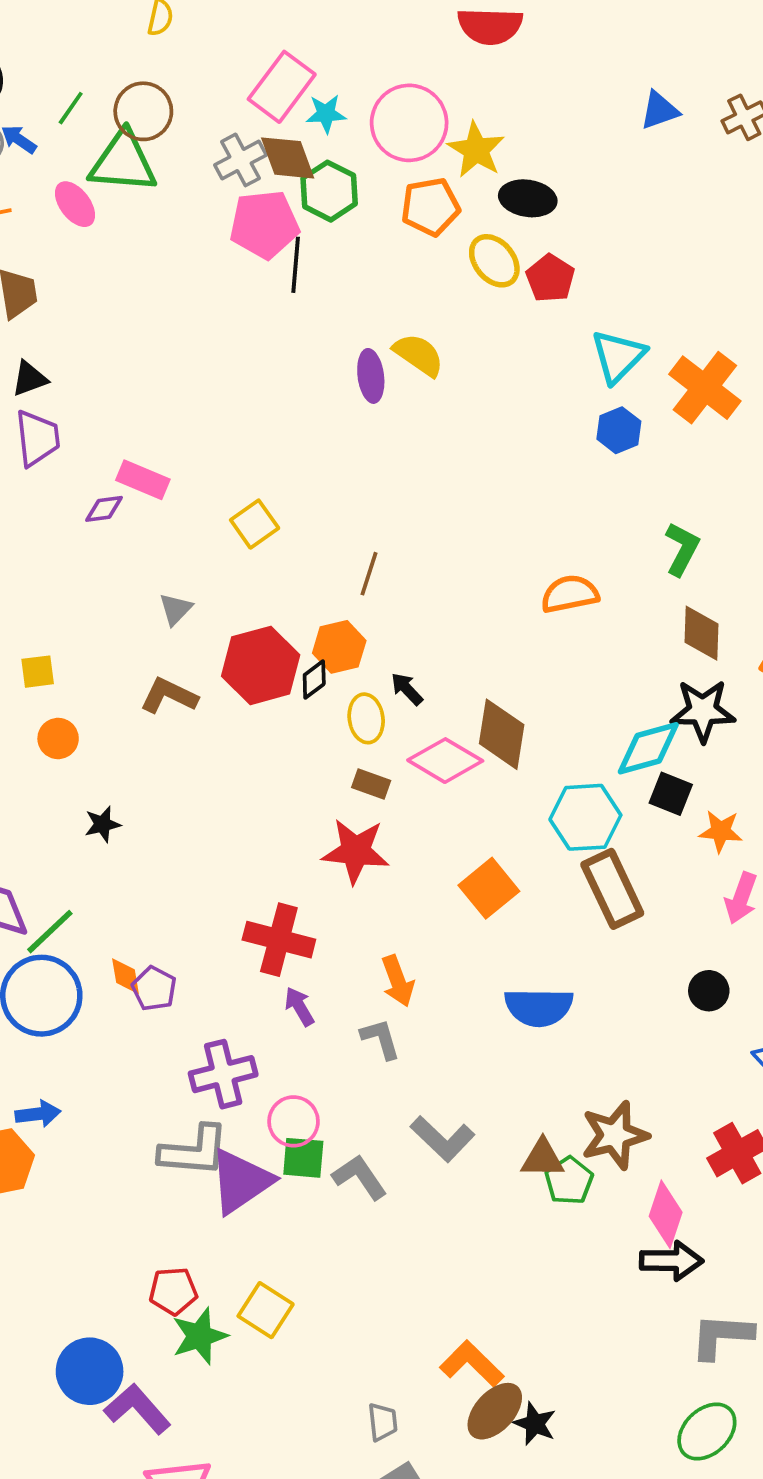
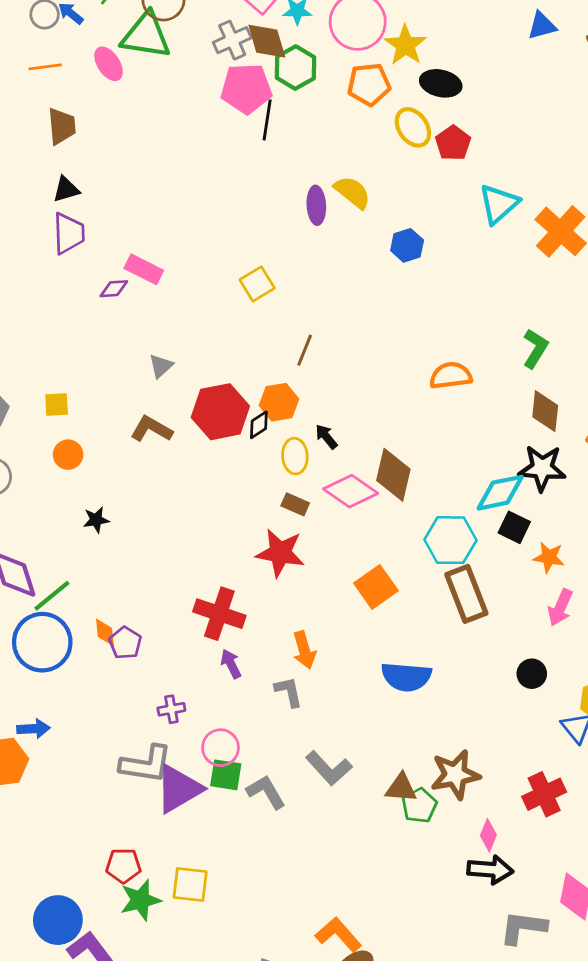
blue hexagon: (619, 430) -> (407, 245), moved
yellow square: (255, 524) -> (257, 284), moved
purple cross: (223, 1074) -> (171, 709), size x0.6
pink diamond: (666, 1214) -> (488, 835), size x0.7
yellow square: (266, 1310) -> (190, 885), turned -30

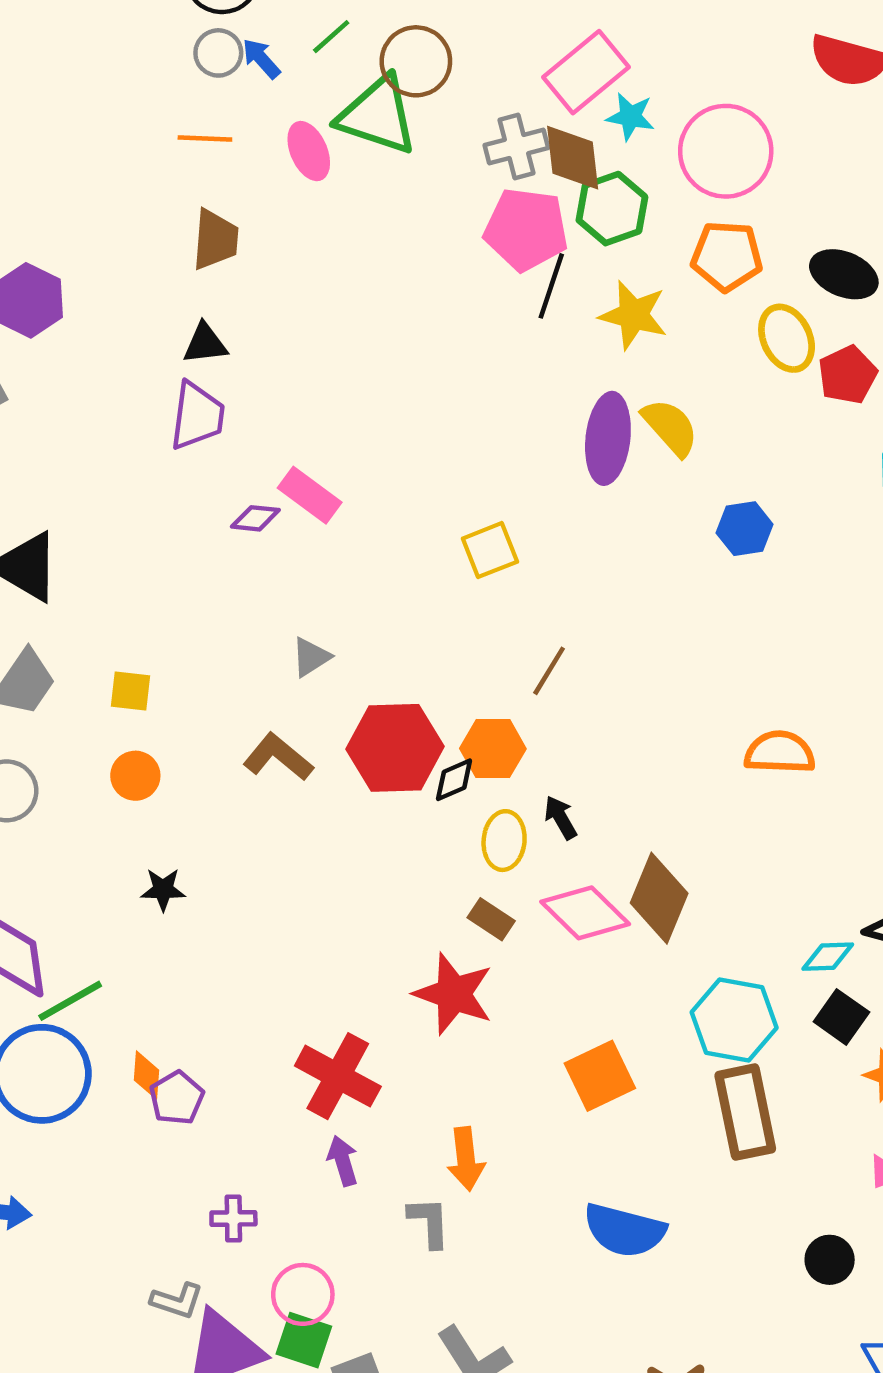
yellow star: (405, 45) -> (633, 315), moved, turned -30
purple ellipse: (316, 205) -> (608, 438), size x1.4
cyan diamond: (500, 493) -> (828, 957), size x0.6
gray L-shape: (146, 764) -> (177, 1301), size x0.6

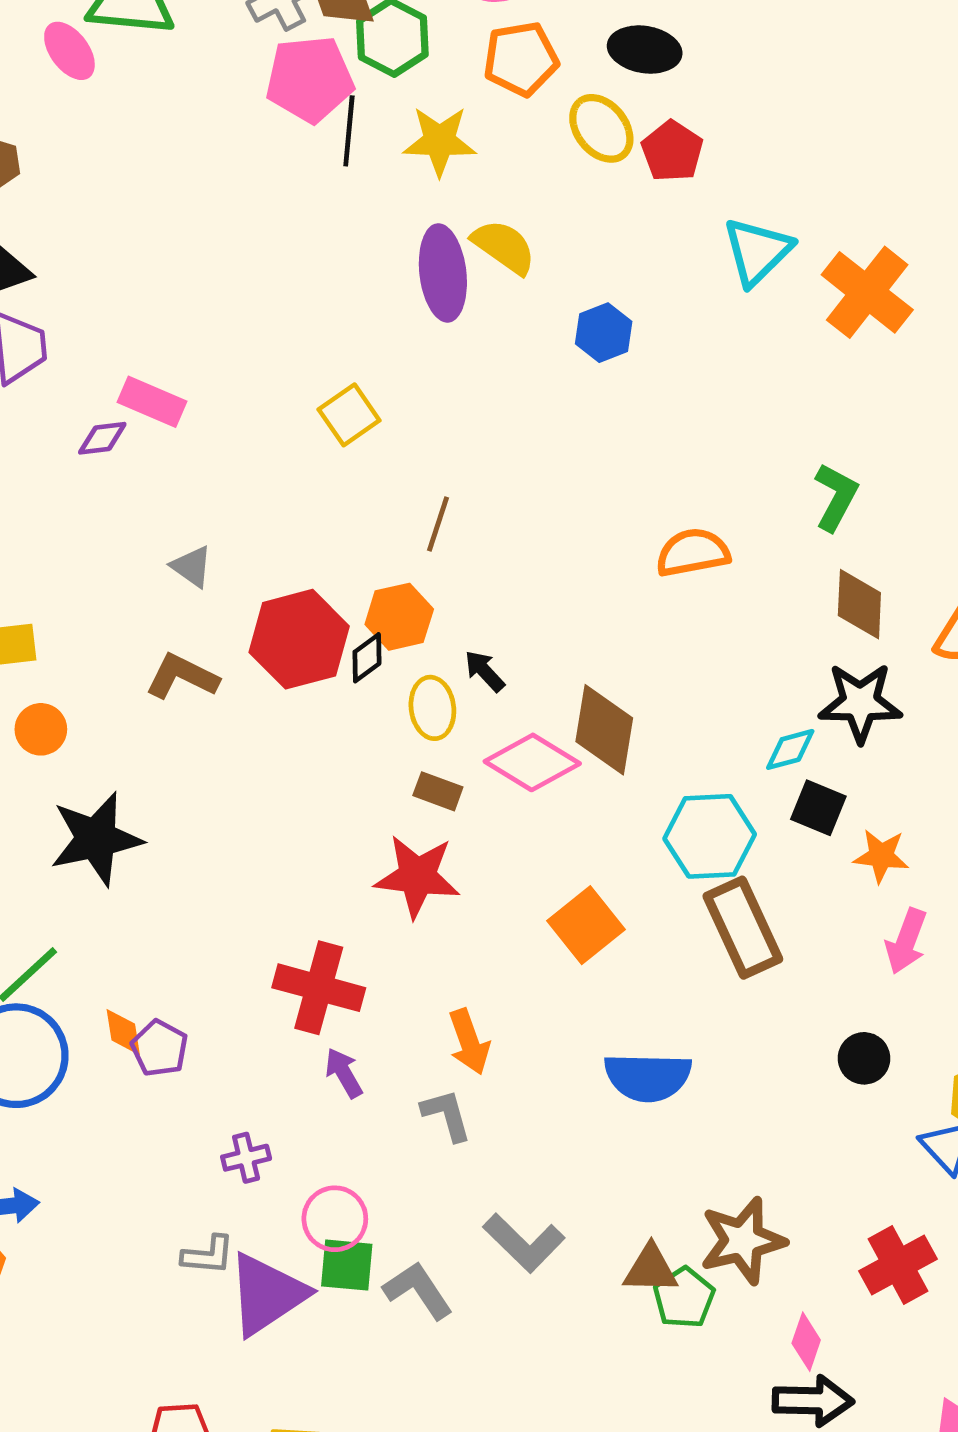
gray triangle: (311, 657) -> (192, 567), turned -39
black star: (163, 889) -> (96, 839), size x2.0

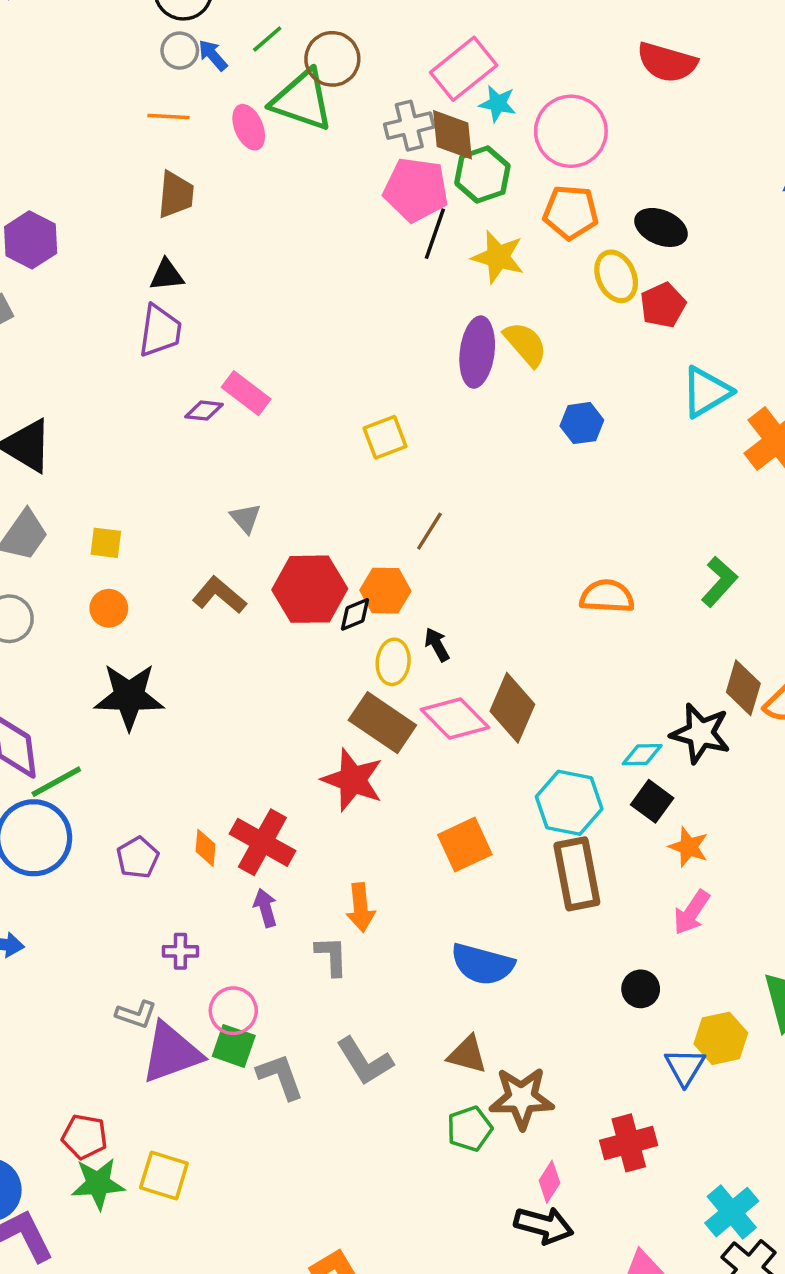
brown diamond: (859, 604) -> (743, 688), moved
brown rectangle: (438, 791) -> (382, 723), size x1.8
orange diamond: (123, 1032) -> (206, 848), moved
brown triangle: (651, 1269) -> (467, 1054), moved

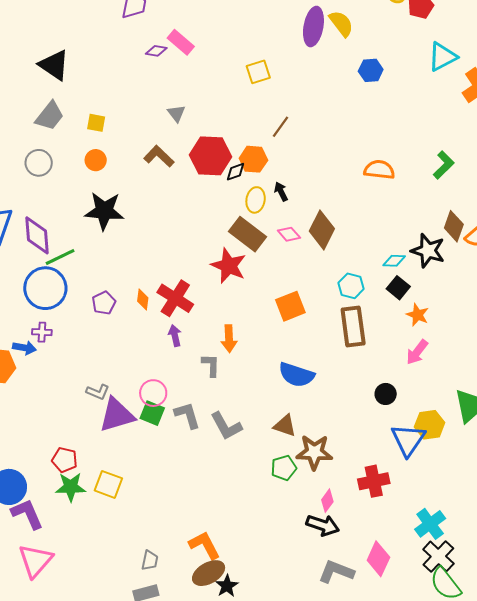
pink diamond: (455, 718) -> (289, 234), size x0.6
cyan hexagon: (569, 803) -> (351, 286), size x0.7
purple cross: (180, 951) -> (42, 332), moved
blue triangle: (685, 1067) -> (408, 440), size x1.5
gray L-shape: (280, 1077) -> (187, 415), moved

